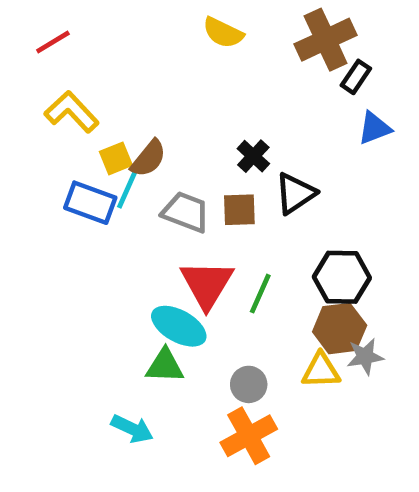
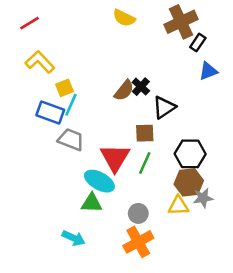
brown semicircle: (148, 158) -> (124, 90), moved
brown square: (239, 210) -> (145, 133), moved
gray trapezoid: (186, 212) -> (71, 140), moved

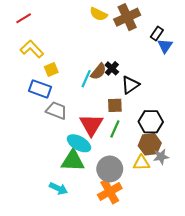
brown cross: (181, 22) -> (127, 17), moved
blue triangle: (208, 71) -> (165, 46), moved, turned -35
cyan line: (71, 105) -> (86, 79), moved
green triangle: (92, 203) -> (73, 161), size x1.4
gray circle: (138, 213) -> (110, 169), size x1.6

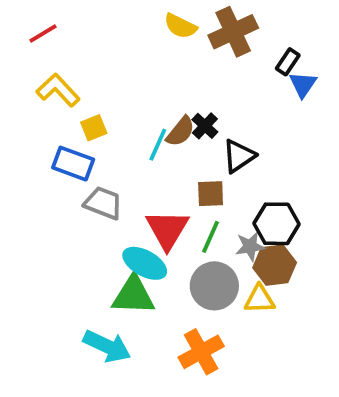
gray star: (161, 157) -> (250, 246), moved
gray circle: (110, 169) -> (214, 286), moved
cyan arrow: (58, 188) -> (107, 346), size x1.4

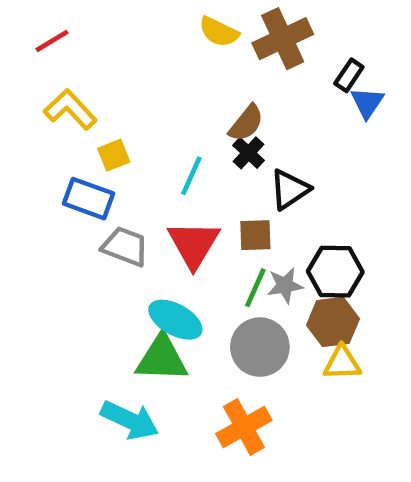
brown semicircle: (180, 132) -> (246, 123), moved
red triangle: (167, 229) -> (194, 244), moved
gray star: (250, 246) -> (285, 285), moved
yellow triangle: (260, 299) -> (342, 363), moved

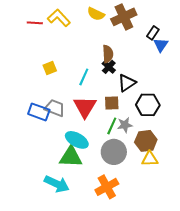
red line: (52, 41) -> (35, 23), moved, turned 35
yellow L-shape: (70, 109) -> (59, 18), moved
brown semicircle: (246, 123) -> (108, 54), turned -42
blue rectangle: (89, 199) -> (39, 112), moved
black hexagon: (335, 272) -> (148, 105), moved

